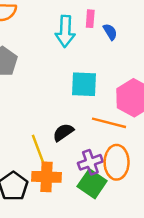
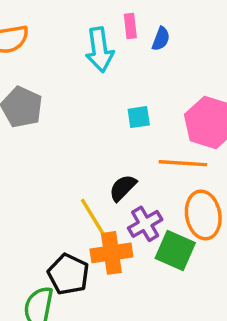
blue semicircle: (110, 32) -> (161, 39), turned 63
cyan square: (84, 84) -> (139, 117), size x0.6
purple cross: (90, 162) -> (145, 224), moved

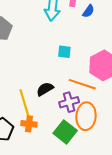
purple cross: (145, 224) -> (69, 102), moved
orange cross: (111, 253) -> (29, 124), size x0.7

